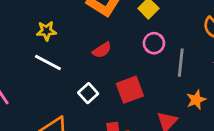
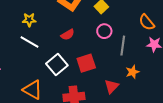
white square: (88, 93) -> (57, 65), size x1.5

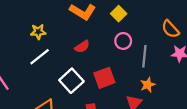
white line: (29, 42) -> (40, 57), turned -66
orange star: (132, 72) -> (148, 85), moved

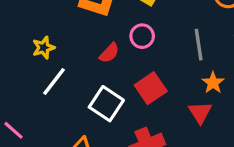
pink circle: (123, 41) -> (142, 36), moved

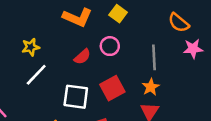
orange star: (213, 83) -> (151, 87), moved
white square: (106, 104) -> (76, 97), turned -32

